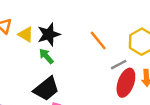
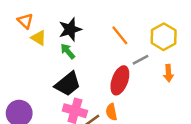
yellow triangle: (26, 34) -> (39, 38), moved
red ellipse: (126, 83) -> (120, 80), moved

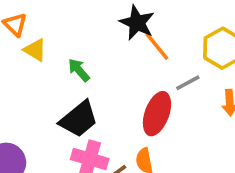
black star: (70, 29) -> (137, 23), moved, turned -30

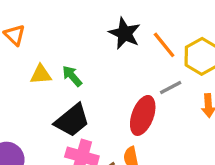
orange line: (157, 46) -> (164, 45), moved
yellow triangle: (35, 50) -> (41, 74), moved, turned -35

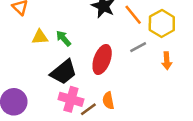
red ellipse: (143, 115) -> (102, 60), moved

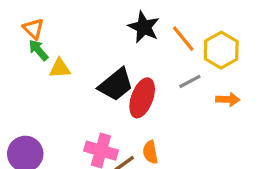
green arrow: (64, 38) -> (38, 50), moved
orange arrow: (167, 61) -> (228, 100), turned -84
black trapezoid: (64, 72) -> (116, 85), moved

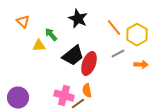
black star: (144, 27) -> (78, 19), moved
green arrow: (38, 50) -> (51, 35), moved
orange semicircle: (150, 152) -> (87, 91), moved

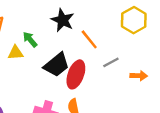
orange line: (114, 28) -> (89, 39), moved
yellow hexagon: (137, 35) -> (134, 20), moved

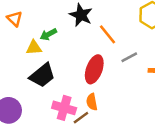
green arrow: (30, 39) -> (48, 34), turned -77
black trapezoid: (57, 65) -> (42, 75), moved

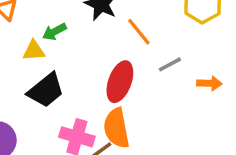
orange semicircle: (92, 102) -> (116, 128), size x1.6

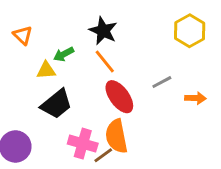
orange line: (139, 32) -> (105, 62), moved
red ellipse: (120, 82) -> (119, 97), turned -56

